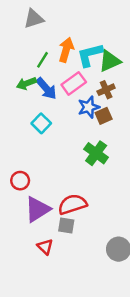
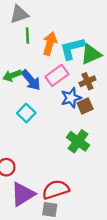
green line: (43, 60) -> (27, 35), moved, turned -35

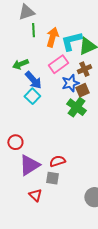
blue arrow: (31, 80) -> (33, 80), moved
green cross: (78, 141) -> (76, 107), moved
red semicircle: (56, 190) -> (57, 161), size x0.7

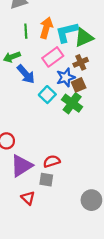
green line: (33, 30) -> (26, 31), moved
cyan square: (32, 96) -> (47, 95), moved

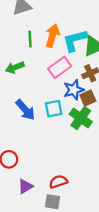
blue arrow: (26, 74) -> (25, 110), moved
cyan square: (47, 95) -> (54, 109), turned 35
purple triangle: (21, 166) -> (25, 186), size x0.6

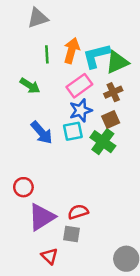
green arrow: (15, 67) -> (30, 86), turned -126
blue star: (74, 90) -> (81, 110), moved
purple triangle: (25, 186) -> (42, 217), size x1.6

